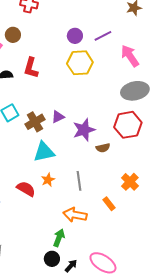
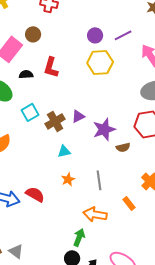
cyan triangle: (44, 152) -> (64, 151), size x0.6
red semicircle: (26, 189) -> (35, 194), moved

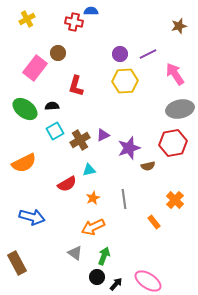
black semicircle: (26, 74) -> (52, 106), moved
red semicircle: (35, 194) -> (67, 184), moved, turned 120
orange arrow: (95, 214) -> (93, 227), moved, turned -35
gray triangle: (16, 251) -> (75, 253), moved

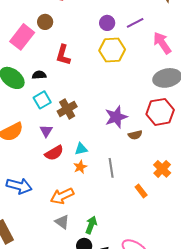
purple triangle: (103, 135) -> (46, 131), moved, turned -32
cyan triangle: (89, 170) -> (81, 149), moved
orange arrow: (93, 227) -> (62, 196), moved

